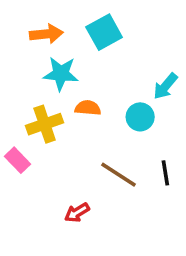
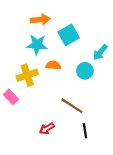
cyan square: (104, 32) -> (69, 35), moved
orange arrow: (46, 34) -> (40, 20), moved
black line: (165, 173) -> (85, 131), moved

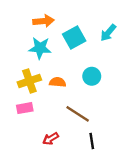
cyan arrow: (100, 52) -> (108, 33), moved
orange semicircle: (53, 65) -> (58, 82), moved
pink rectangle: (11, 97) -> (25, 108), moved, turned -56

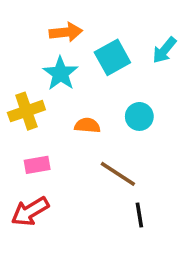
cyan star: (40, 48) -> (60, 73), turned 30
yellow cross: (29, 81) -> (26, 111), moved
red arrow: (51, 139) -> (30, 211), moved, size x1.5

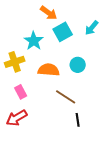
orange arrow: (66, 32) -> (49, 13), moved, turned 42
orange semicircle: (87, 125) -> (49, 70), size x1.5
pink rectangle: (37, 165) -> (21, 92), turned 72

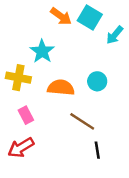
cyan square: (63, 32) -> (90, 18), moved, turned -30
yellow cross: (15, 62) -> (18, 78), turned 30

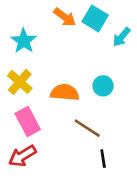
cyan star: (42, 51) -> (24, 41), moved
yellow cross: (18, 78) -> (20, 82), turned 30
pink rectangle: (26, 115) -> (28, 122), size x1.5

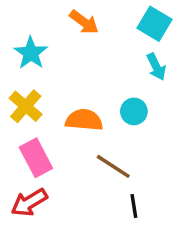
cyan square: (95, 18) -> (155, 24), moved
cyan arrow: (122, 37) -> (156, 67), moved, turned -66

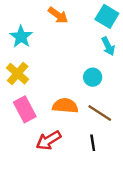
orange semicircle: (84, 120) -> (65, 106), moved
brown line: (113, 166) -> (100, 113), moved
red arrow: (29, 203) -> (49, 140), moved

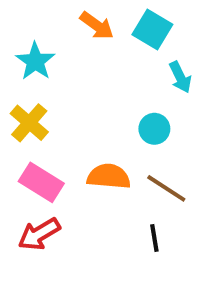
cyan square: (107, 16) -> (152, 30), moved
pink rectangle: (25, 109) -> (41, 182), turned -30
red arrow: (49, 140) -> (39, 234), moved

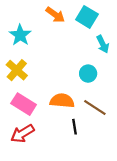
black line: (154, 238) -> (74, 127), moved

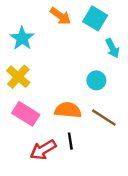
black line: (74, 127) -> (70, 141), moved
red arrow: (22, 134) -> (43, 150), moved

